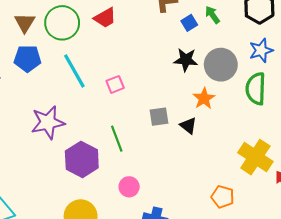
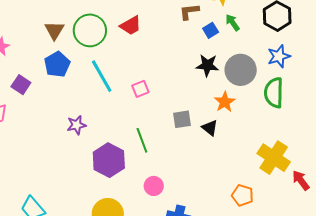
blue pentagon: (27, 59) -> (57, 64), turned -30
purple star: (48, 122) -> (76, 125), size x0.6

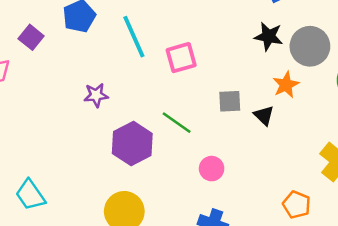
pink square: (140, 89) -> (181, 58), size x1.4
green line: (142, 140) -> (177, 123), turned -40
pink circle: (154, 186) -> (212, 169), moved

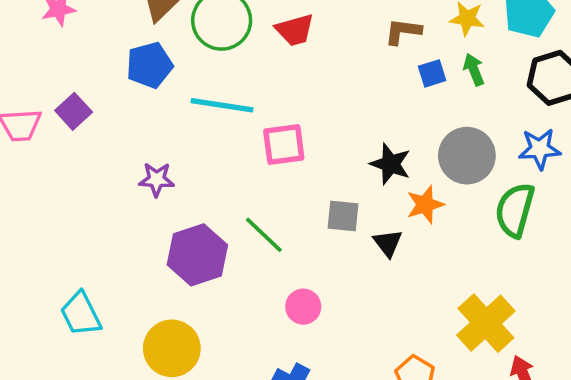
black star: (269, 36) -> (390, 164), moved
purple square: (31, 37) -> (74, 111), moved
cyan line: (134, 37) -> (222, 105), turned -66
cyan trapezoid: (30, 195) -> (81, 314), moved

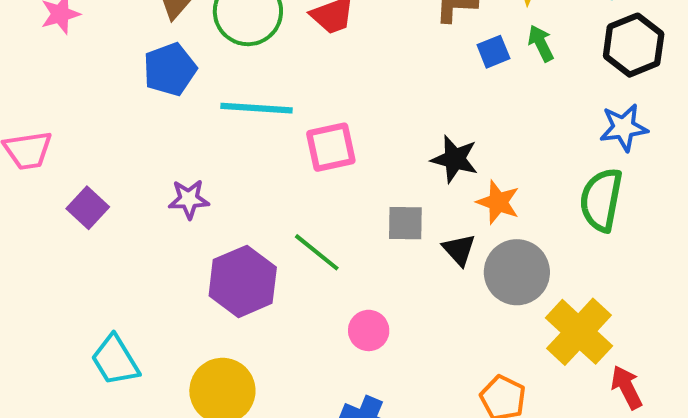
purple square: (74, 111) -> (88, 208), moved
gray circle: (467, 156) -> (517, 272), moved
orange star: (425, 205) -> (498, 202), turned -30

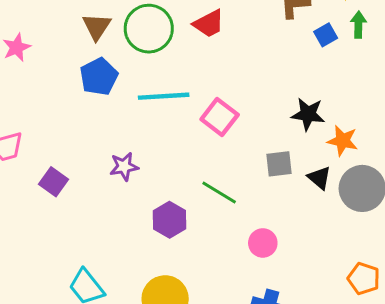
green arrow: (541, 43) -> (358, 25), turned 35
pink square: (331, 147) -> (220, 117), turned -33
purple hexagon: (243, 281) -> (169, 220), size x0.7

